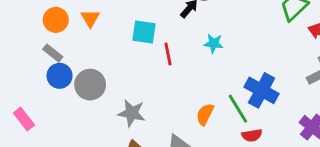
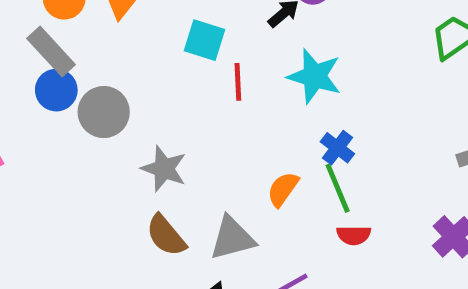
cyan star: (214, 43) -> (315, 76), size x1.6
gray rectangle: (53, 53) -> (51, 51), size x1.5
blue cross: (262, 90) -> (337, 148), moved, size x0.6

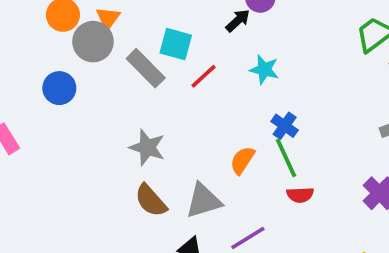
gray rectangle: (51, 51) -> (146, 68), moved
cyan star: (315, 76) -> (264, 70), size x0.7
red line: (238, 82) -> (203, 76), turned 52
gray circle: (104, 112) -> (93, 42), moved

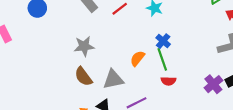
gray star: (147, 147) -> (84, 46), turned -30

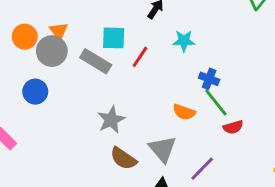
orange semicircle: (137, 58) -> (184, 112), turned -91
gray triangle: (113, 79) -> (163, 149), turned -40

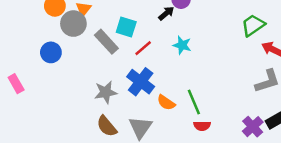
blue cross: (209, 79) -> (141, 82), moved, size x1.6

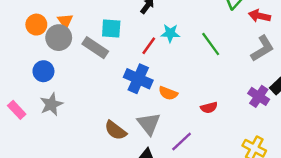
red line: (143, 48) -> (149, 46), moved
gray star: (106, 92) -> (51, 104), moved
green line: (194, 102) -> (211, 44), moved

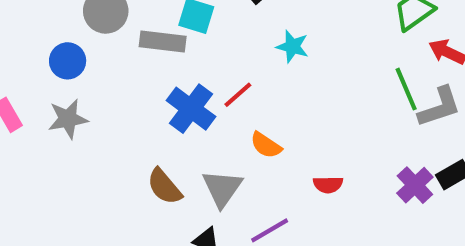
green line: (211, 44) -> (406, 89), moved
red line: (149, 46) -> (238, 95), moved
gray rectangle: (95, 48) -> (163, 42), turned -40
blue cross: (138, 79) -> (191, 109), moved

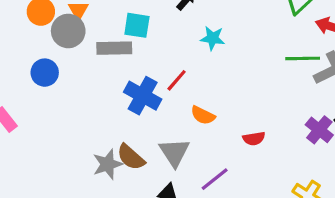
green line: (406, 89) -> (303, 58), turned -60
gray star: (68, 119) -> (108, 164), moved

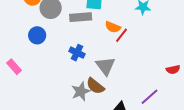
blue cross: (143, 96) -> (77, 53), moved, size x0.7
orange semicircle: (203, 115) -> (113, 27), moved
gray triangle: (174, 152) -> (105, 66), moved

